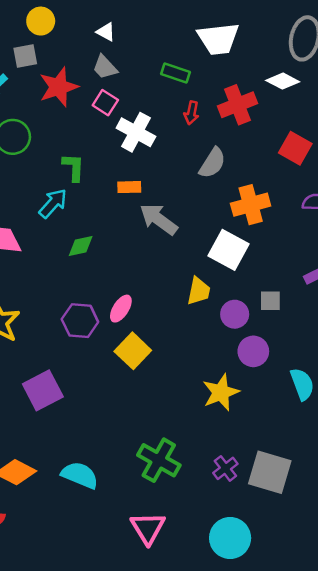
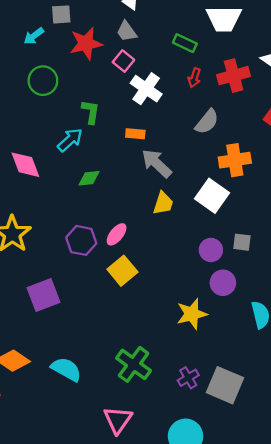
yellow trapezoid: (199, 291) -> (163, 203), moved

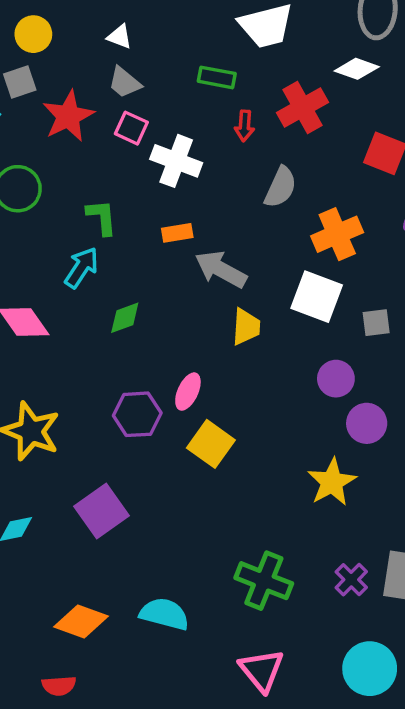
gray square: (242, 242) -> (376, 323), moved

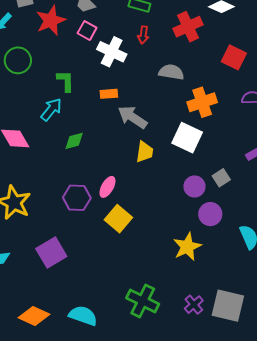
red arrow: (244, 126) -> (143, 35), moved
gray semicircle: (280, 187) -> (171, 72), turned -110
gray square: (376, 323) -> (221, 178), moved, turned -30

